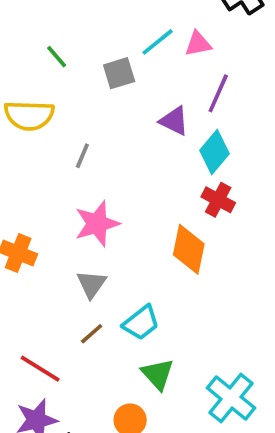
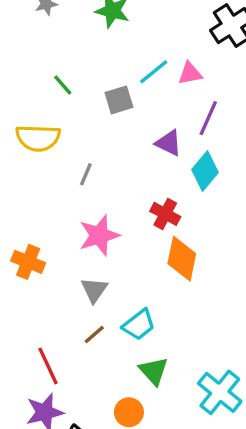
red cross: (218, 200) -> (165, 214), moved
red line: (40, 369) -> (48, 366), turned 33

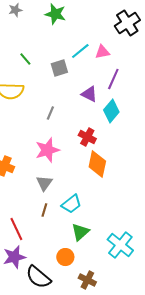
gray line: (86, 174) -> (50, 113), moved
brown line: (94, 335) -> (44, 210), turned -32
green triangle: (154, 371) -> (80, 232), turned 30

